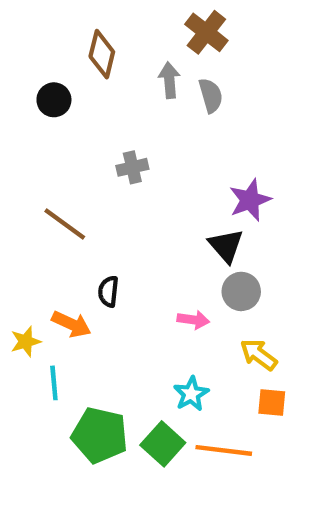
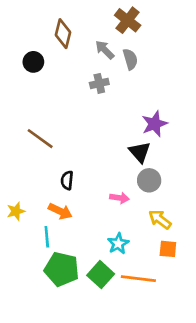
gray arrow: (169, 80) -> (105, 50), turned -40
gray cross: (132, 167) -> (99, 83), moved
orange arrow: (71, 324) -> (60, 211), moved
cyan line: (54, 383) -> (47, 237), moved

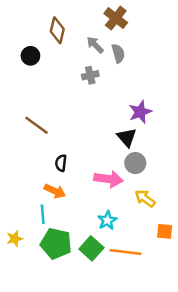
pink arrow: (120, 198) -> (108, 179), size x1.6
yellow star: (16, 211) -> (15, 239), moved
orange square: (168, 249) -> (165, 231), moved

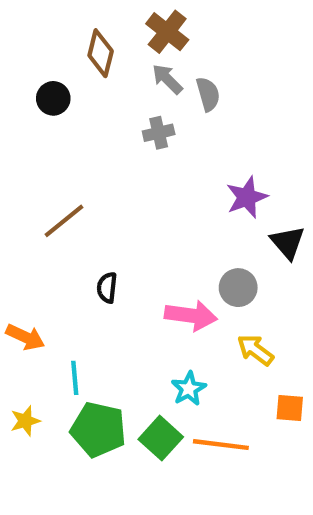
brown cross: (116, 18) -> (167, 32), moved
brown line: (37, 125) -> (64, 221), turned -75
black triangle: (127, 137) -> (288, 242), moved
orange arrow: (55, 191) -> (25, 337), moved

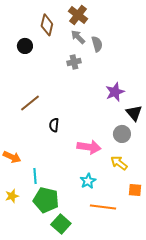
black semicircle: (107, 288) -> (54, 125), moved
gray circle: (238, 288) -> (122, 134), moved
green square: (161, 438) -> (61, 224), moved

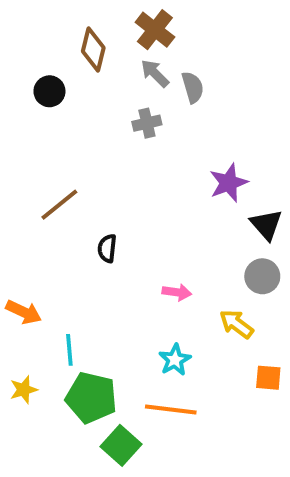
gray circle: (122, 134) -> (262, 276), moved
pink arrow: (89, 147) -> (177, 292), size x0.6
orange line: (103, 207) -> (171, 410), moved

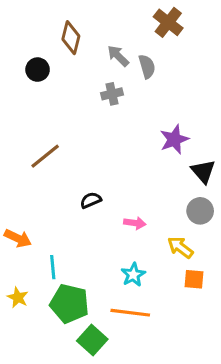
brown cross: (155, 30) -> (168, 22), moved
black semicircle: (107, 248) -> (91, 200), moved, turned 60
orange square: (268, 378) -> (194, 279), moved
yellow star: (24, 390) -> (18, 297), turned -30

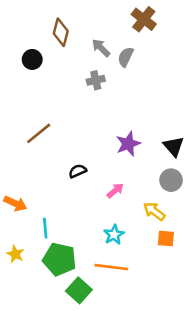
gray semicircle: (147, 67) -> (126, 57), turned -138
purple star: (174, 139) -> (128, 144), moved
pink arrow: (135, 223) -> (115, 191), turned -48

